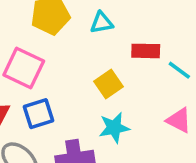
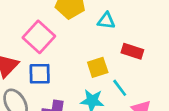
cyan line: (179, 70) -> (120, 88), moved

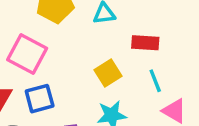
cyan line: (120, 88) -> (155, 81), moved, turned 30

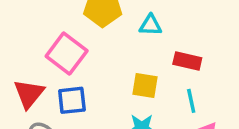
yellow square: (108, 73) -> (145, 85), turned 32

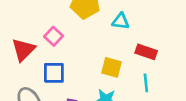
pink square: (67, 53) -> (54, 36), size x0.6
red triangle: (29, 94) -> (23, 50), moved

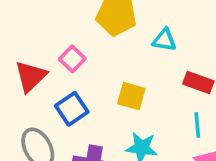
yellow square: (112, 67) -> (131, 96), moved
blue square: (54, 73) -> (72, 109), turned -35

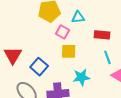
pink square: (72, 59) -> (63, 32), moved

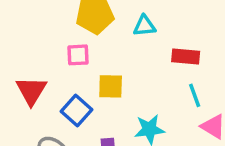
pink square: (63, 32) -> (78, 55), moved, turned -32
yellow square: (69, 51) -> (111, 86), moved

